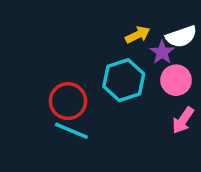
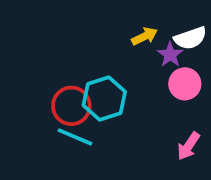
cyan hexagon: (124, 80) -> (104, 99), moved
pink arrow: (183, 120) -> (188, 146), moved

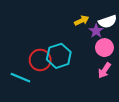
cyan line: (75, 137) -> (20, 78), moved
pink arrow: (188, 146) -> (104, 70), moved

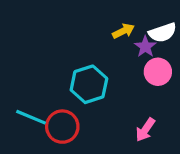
red circle: (40, 60) -> (62, 127), moved
pink arrow: (104, 70) -> (145, 130), moved

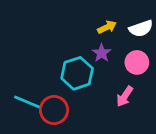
purple star: (145, 47) -> (102, 53), moved
pink arrow: (145, 130) -> (125, 96), moved

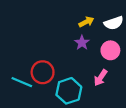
cyan hexagon: (77, 73) -> (69, 91), moved
red circle: (54, 110) -> (43, 72), moved

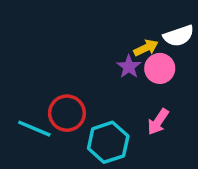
yellow arrow: (86, 22) -> (146, 48), moved
pink circle: (110, 50) -> (160, 68), moved

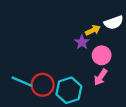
pink circle: (160, 68) -> (102, 55), moved
red circle: (67, 113) -> (43, 85), moved

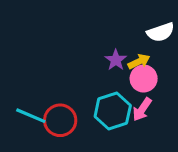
yellow arrow: (93, 30) -> (139, 62), moved
cyan hexagon: (69, 90) -> (113, 111), moved

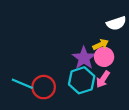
purple star: (116, 60) -> (84, 58), moved, size x1.5

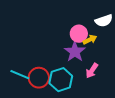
pink circle: (104, 57) -> (79, 34), moved
cyan hexagon: (82, 80) -> (61, 80), moved

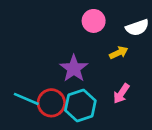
pink circle: (79, 34) -> (94, 21), moved
purple star: (75, 52) -> (74, 69), moved

